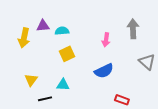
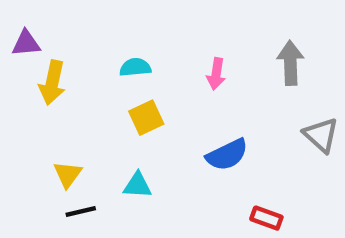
purple triangle: (43, 26) -> (26, 43), moved
pink arrow: (106, 40) -> (216, 74), moved
black line: (45, 99) -> (81, 212), moved

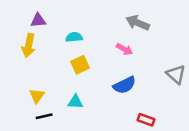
purple triangle: (26, 43) -> (38, 20), moved
gray arrow: (290, 63) -> (138, 23), moved, turned -65
pink arrow: (216, 74) -> (124, 49), moved, turned -70

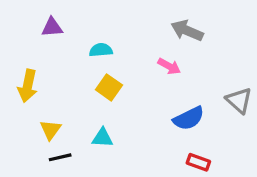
yellow arrow: (29, 46) -> (28, 86), moved
yellow square: (80, 65) -> (109, 87), turned -30
blue semicircle: (124, 85) -> (189, 118), moved

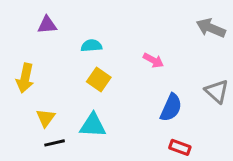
gray arrow: (187, 31) -> (211, 28), moved
blue semicircle: (189, 118) -> (171, 108), turned -40
cyan triangle: (102, 138) -> (93, 125), size x1.4

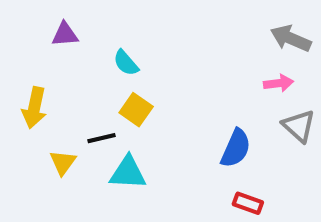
cyan semicircle: (91, 46) -> (126, 63), turned -126
pink arrow: (153, 60) -> (278, 83), moved, turned -36
black line: (55, 143) -> (101, 138), moved

